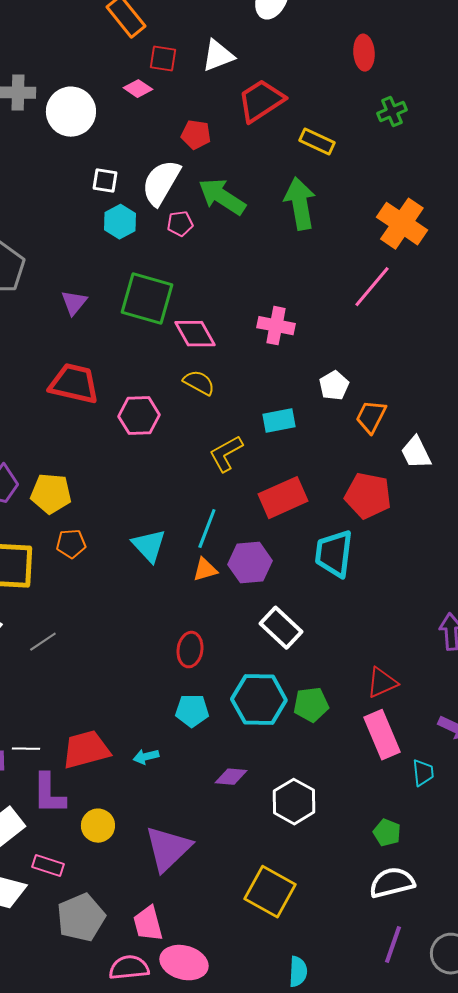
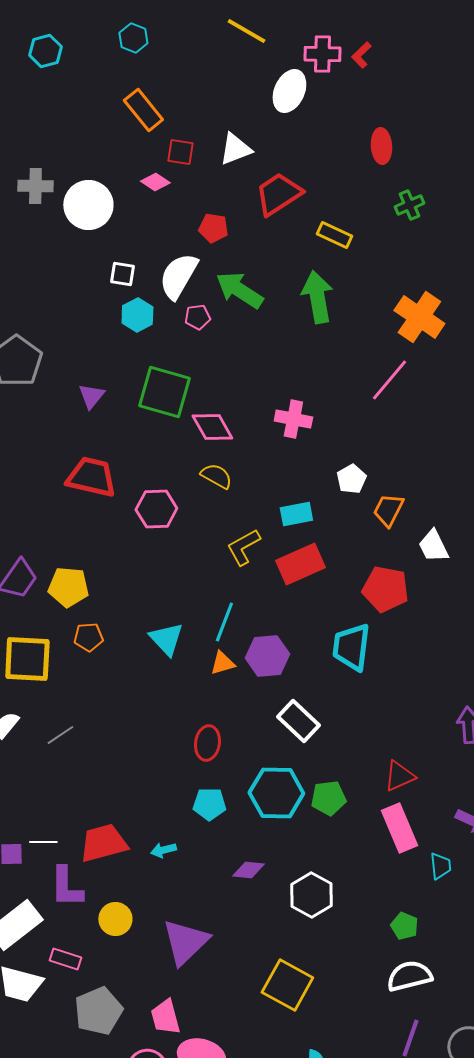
red rectangle: (283, 498) -> (300, 564), moved

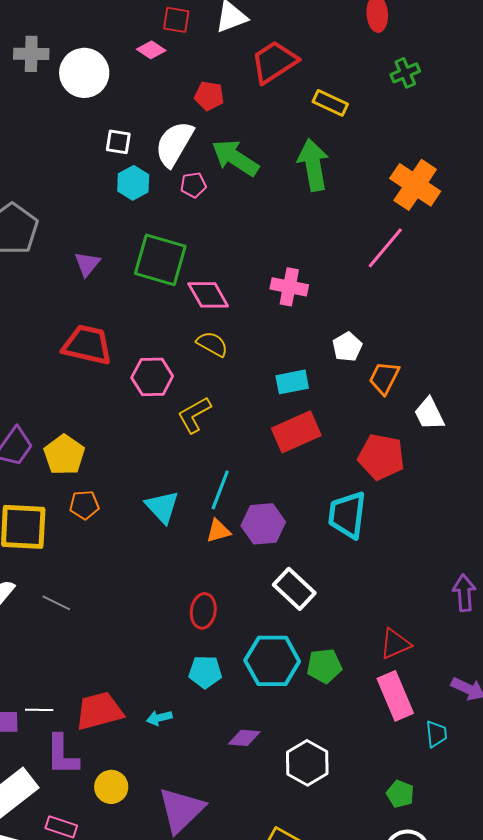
yellow L-shape: (243, 547) -> (194, 415), moved
yellow pentagon: (68, 587) -> (64, 455), turned 30
gray line: (60, 735) -> (56, 603), turned 60

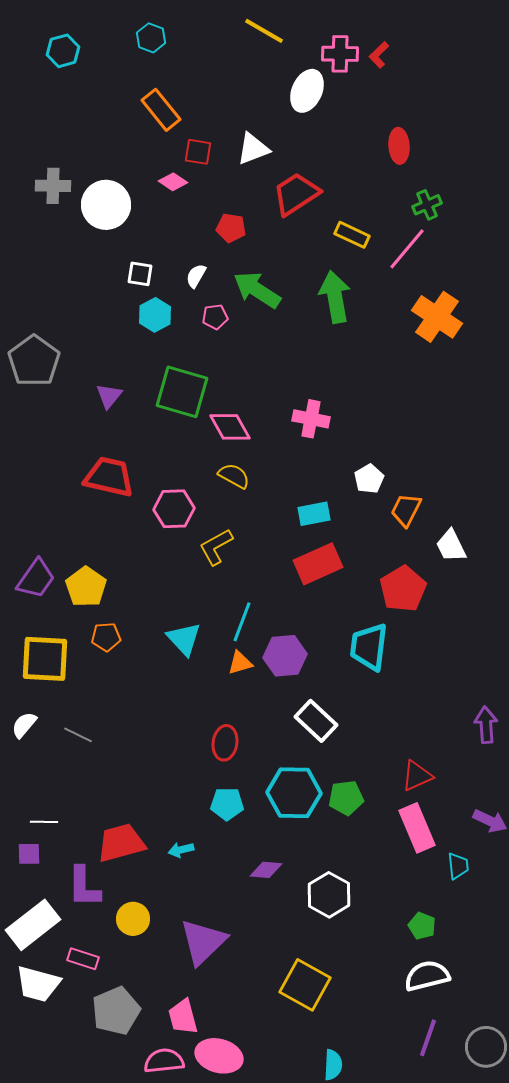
white semicircle: (174, 144) -> (196, 276), size x0.5
pink line: (385, 248) -> (407, 249), moved
red pentagon: (381, 457) -> (403, 589), turned 30
white line: (39, 710) -> (44, 822), moved

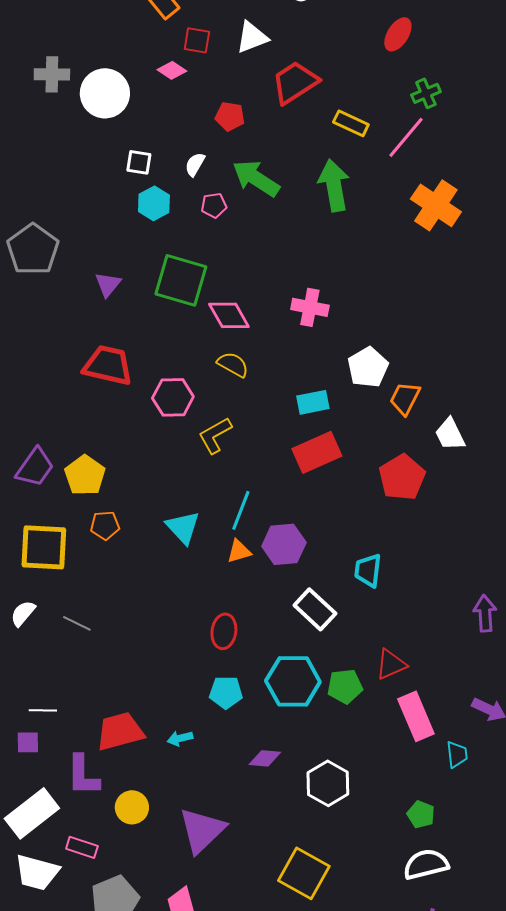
red ellipse: (399, 146) -> (398, 34), turned 36
white pentagon: (369, 479) -> (368, 367), size x1.4
cyan trapezoid: (369, 647) -> (368, 570), moved, size x0.7
red triangle: (417, 776) -> (391, 664), moved

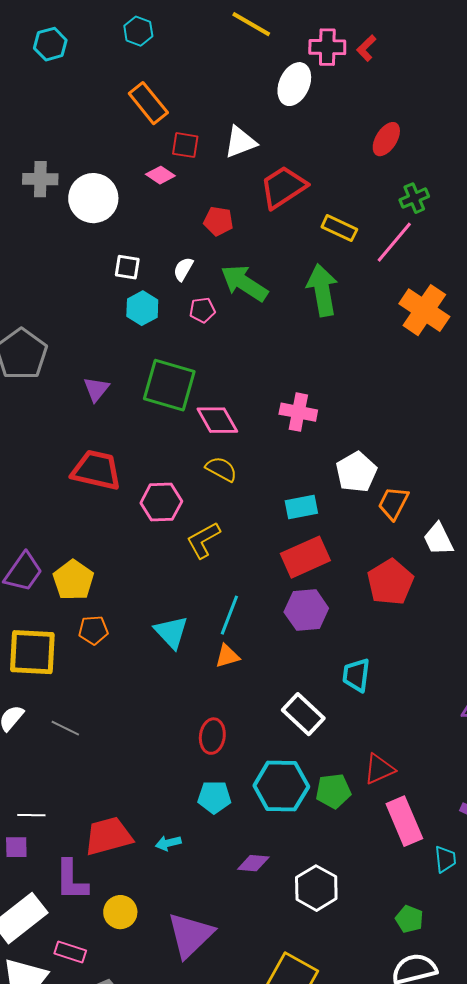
purple hexagon: (284, 544) -> (306, 610), moved

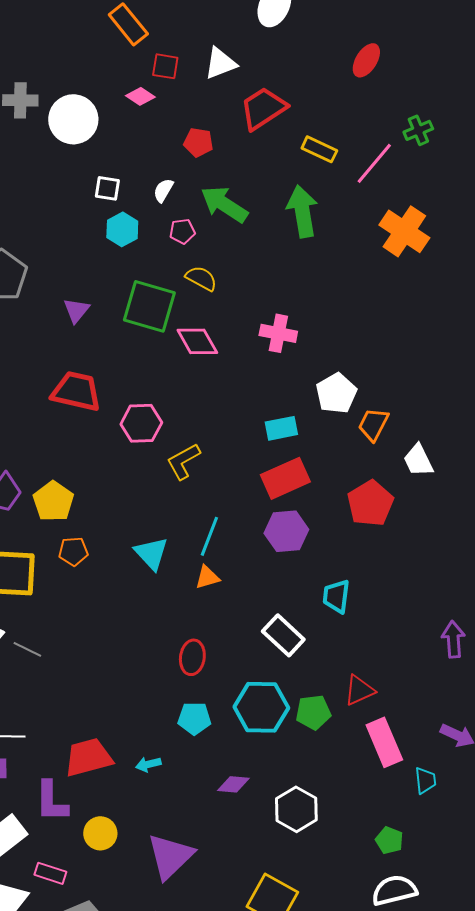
green cross: (414, 198) -> (418, 130), moved
yellow semicircle: (221, 469) -> (201, 278), moved
gray line: (65, 728) -> (27, 649), moved

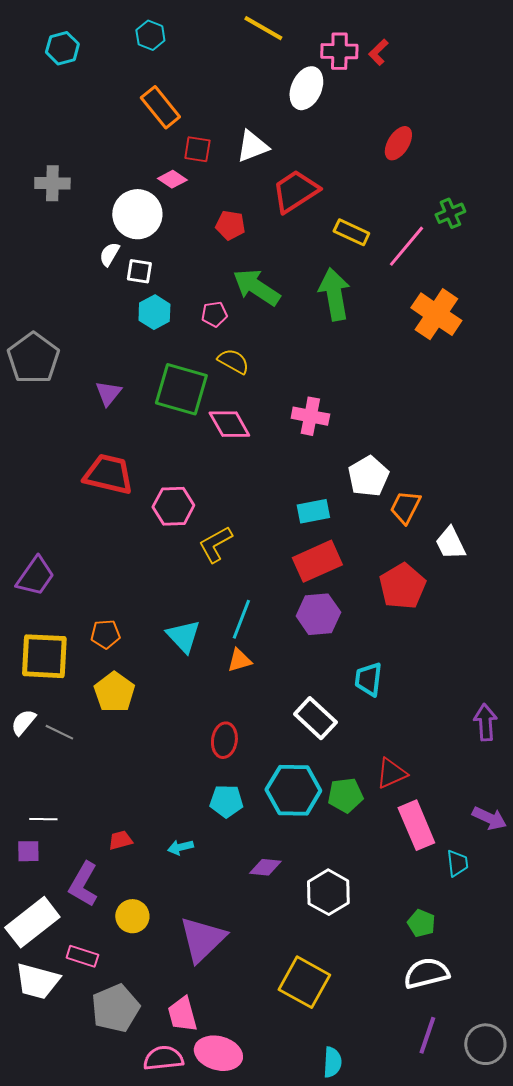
white circle: (73, 119) -> (137, 214), moved
white semicircle: (163, 190) -> (109, 254), moved
yellow pentagon: (53, 501) -> (114, 692), moved
red trapezoid: (88, 757) -> (120, 840), size x0.5
purple L-shape: (51, 801) -> (83, 884), turned 30

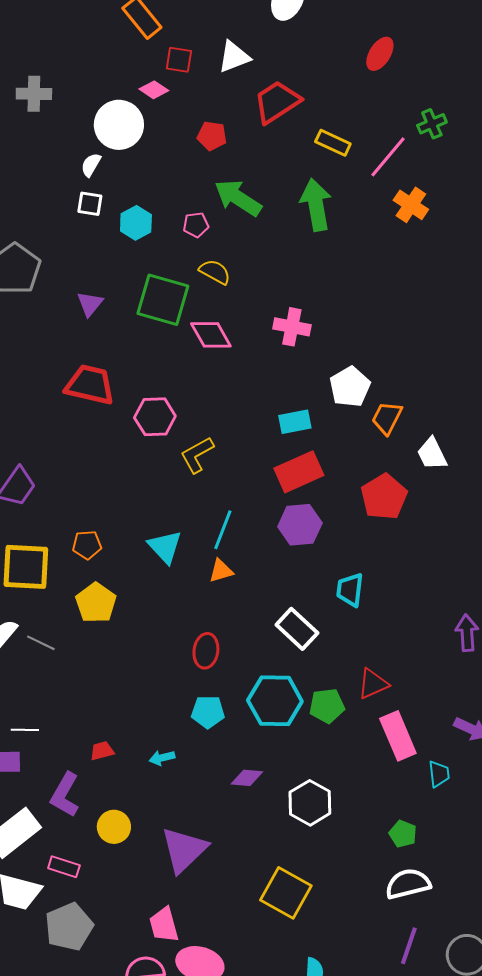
white square: (139, 271) -> (90, 204), moved
orange cross: (436, 314) -> (411, 205), moved, size x0.7
gray pentagon: (115, 1008) -> (69, 927), moved

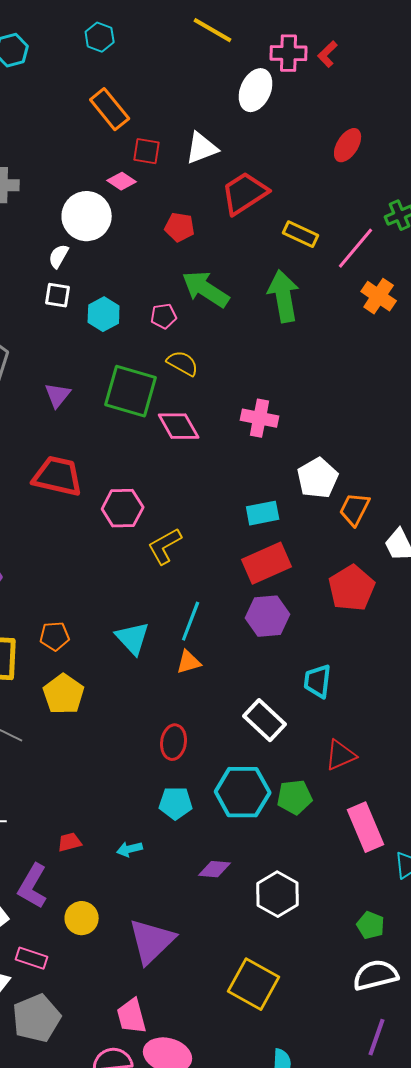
red triangle: (373, 684) -> (341, 755), moved

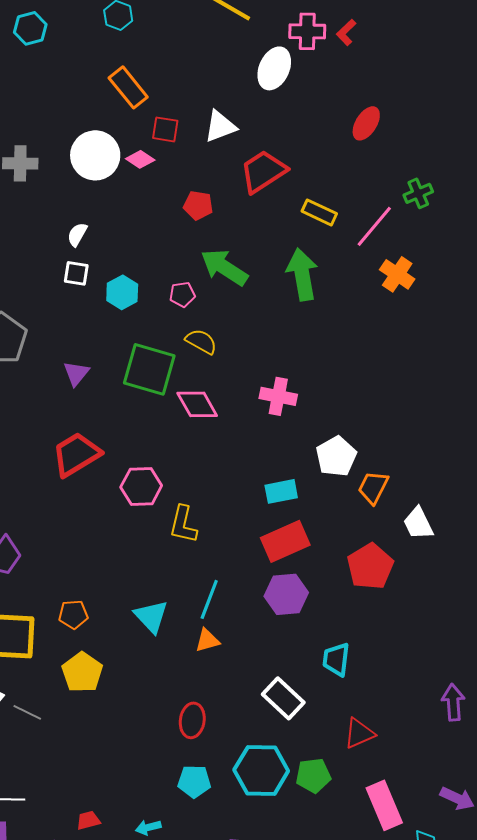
white circle: (87, 216) -> (95, 155), moved
red trapezoid: (58, 476) -> (76, 454), turned -44
yellow L-shape: (165, 546) -> (183, 524), turned -48

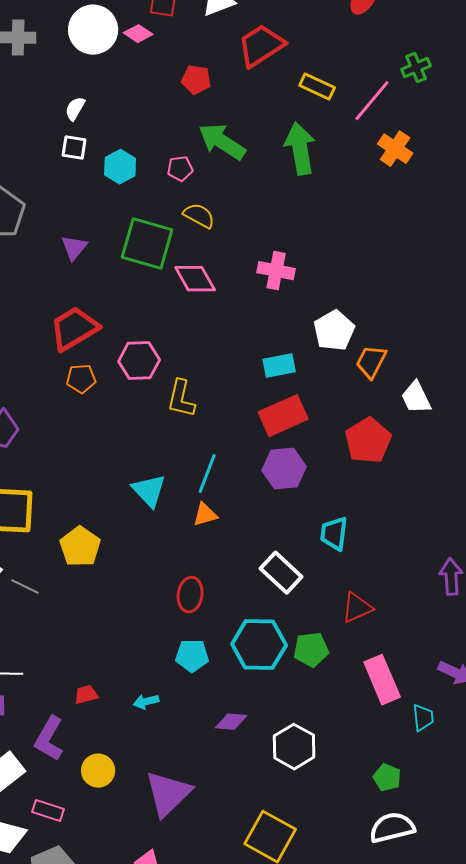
orange pentagon: (73, 614) -> (81, 379), moved

